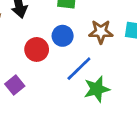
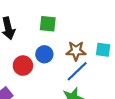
blue line: (79, 69) -> (77, 71), moved

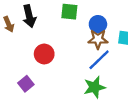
blue circle: (44, 54) -> (98, 24), moved

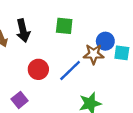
blue circle: (98, 24) -> (105, 41), moved
blue line: (99, 60) -> (70, 71), moved

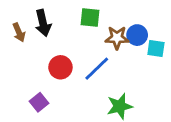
brown star: (94, 54) -> (117, 38), moved

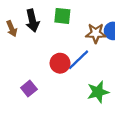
green square: (90, 18) -> (62, 16), moved
red circle: (60, 67) -> (60, 63), moved

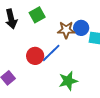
green square: (62, 16) -> (37, 15), turned -35

